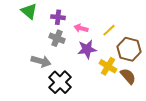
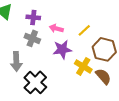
gray arrow: (41, 61) -> (16, 61), turned 72

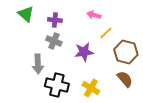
pink arrow: (56, 28) -> (94, 15), moved
yellow cross: (83, 66) -> (91, 88), moved
black cross: (35, 82) -> (57, 85), turned -30

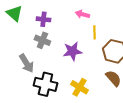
yellow line: (106, 33) -> (94, 32), turned -48
gray arrow: (38, 64) -> (26, 63), turned -30

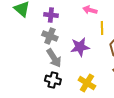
gray arrow: (26, 63) -> (54, 58), moved
black cross: (45, 84) -> (53, 80), size x0.7

